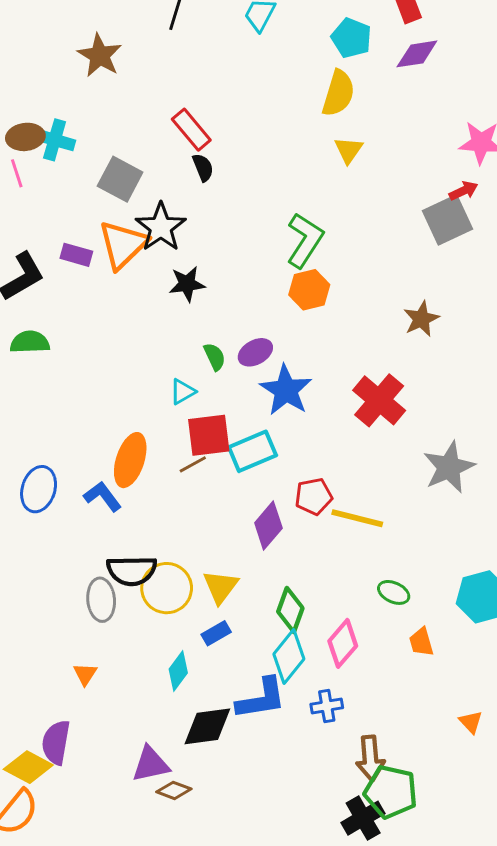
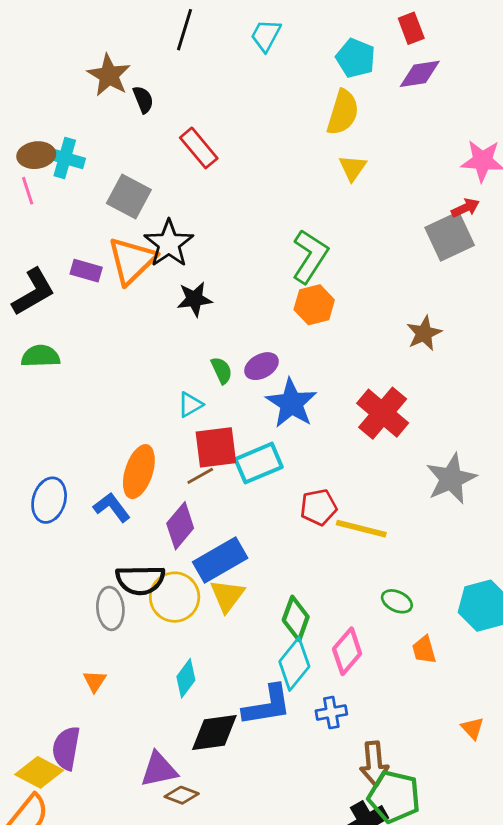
black semicircle: (203, 167) -> (143, 100), moved
purple diamond: (268, 526) -> (180, 526), moved
blue rectangle: (216, 633) -> (220, 560), moved, size x1.8

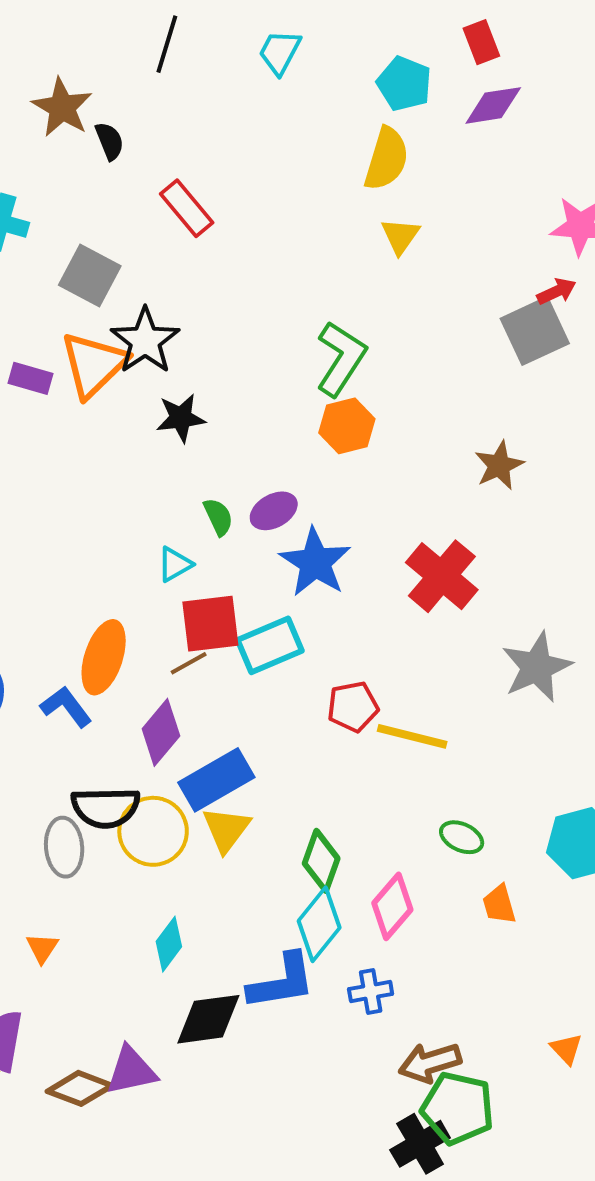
orange triangle: (472, 728) -> (566, 1049), moved
brown arrow: (374, 764) -> (430, 1063), turned 78
brown diamond: (182, 795) -> (80, 1088), moved, size x1.4

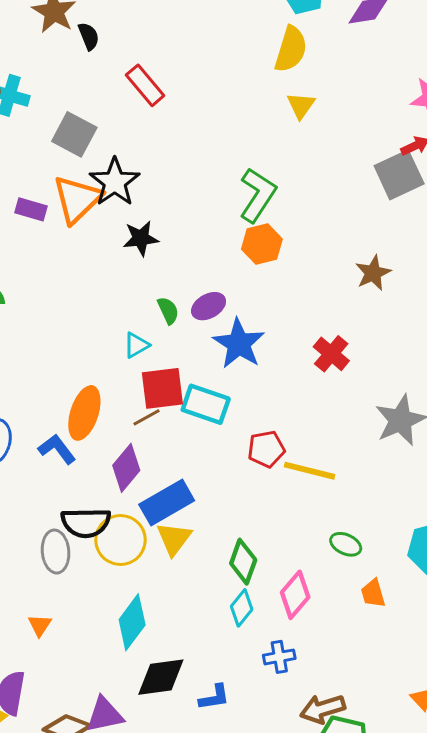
red cross: (442, 576) -> (331, 354), size x0.7
cyan rectangle: (270, 645) -> (206, 404), turned 42
cyan diamond: (319, 924) -> (242, 608), size x0.7
cyan diamond: (169, 944) -> (132, 622), size x1.4
blue L-shape: (282, 982) -> (214, 697), moved, size x0.6

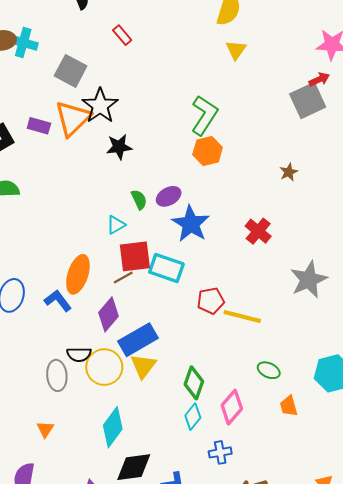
red rectangle: (145, 85) -> (122, 35), size x0.7
brown star: (373, 273) -> (289, 172), size x0.7
black semicircle: (86, 523) -> (79, 354), size x0.7

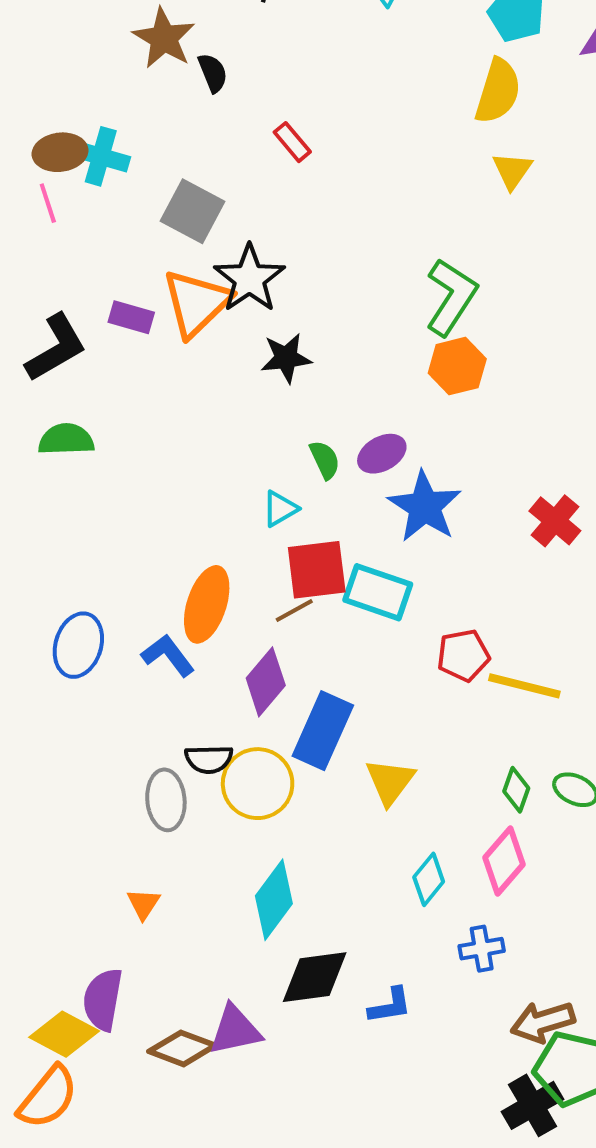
blue rectangle: (138, 340) -> (323, 731), turned -36
yellow triangle: (143, 366) -> (390, 782), moved
green diamond: (194, 383) -> (516, 790), moved, size x0.7

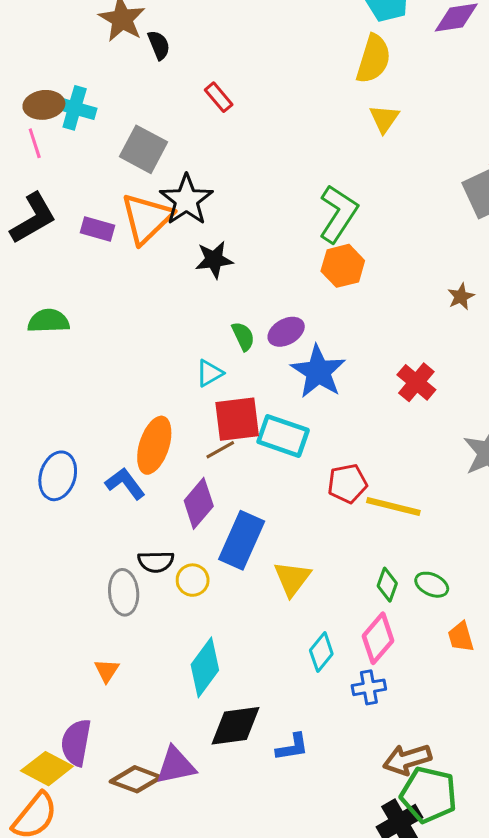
black L-shape: (56, 348) -> (33, 218), moved
yellow circle: (258, 784) -> (193, 580), size x0.6
blue cross: (482, 949) -> (369, 687), moved

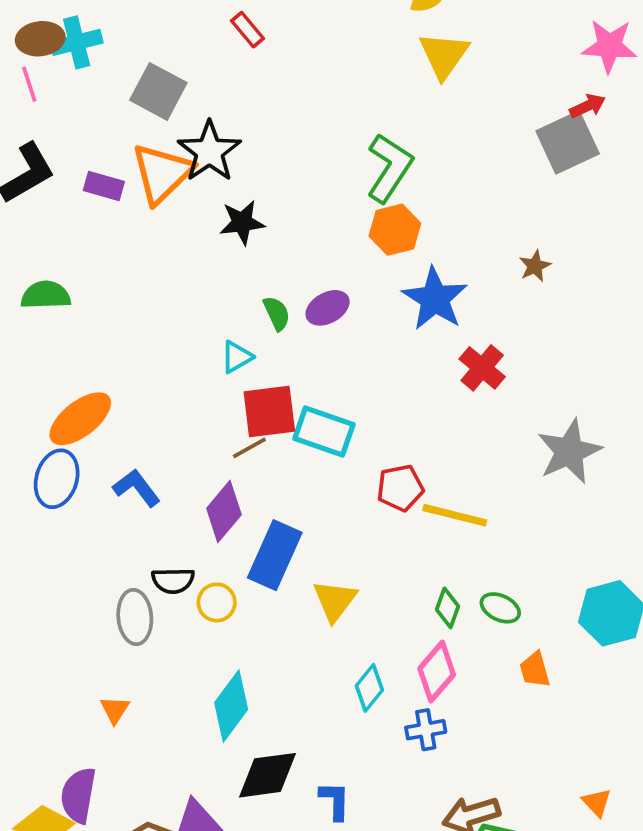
cyan cross: (75, 108) -> (77, 42), turned -30
yellow triangle: (384, 119) -> (444, 55), size x1.4
blue star: (318, 372) -> (435, 299), moved
orange ellipse: (154, 445) -> (80, 419), moved, turned 34
blue L-shape: (292, 747) -> (335, 801), turned -80

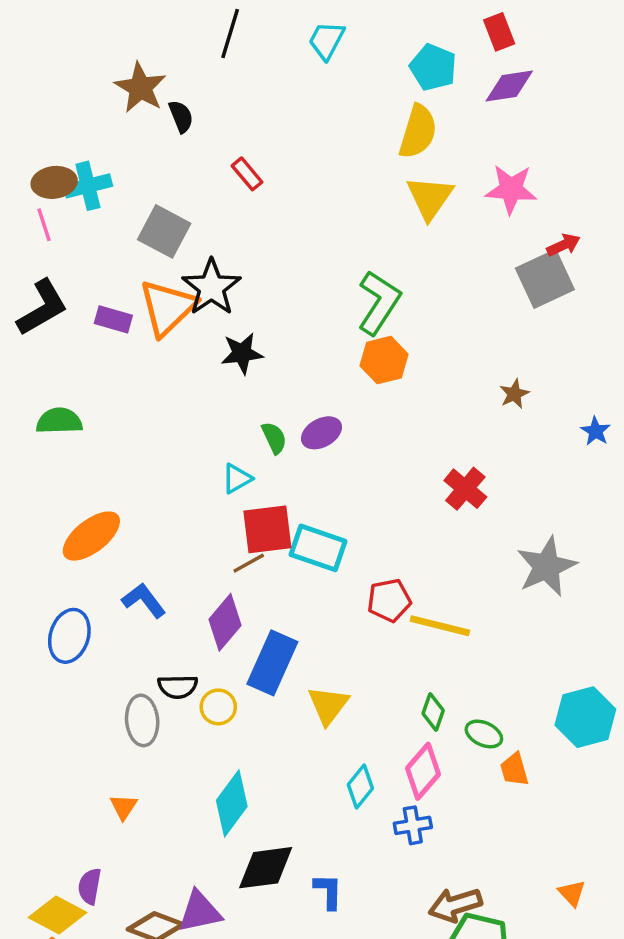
pink star: (609, 46) -> (511, 189), moved
blue star: (435, 299) -> (596, 431), moved, size x0.5
blue ellipse: (57, 479) -> (69, 636), moved
green ellipse: (500, 608) -> (484, 734), moved
purple semicircle: (78, 795) -> (90, 886), size x0.7

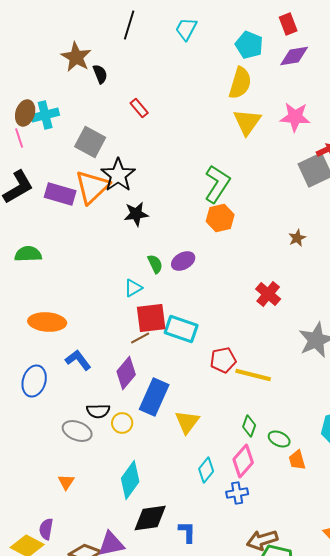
brown ellipse: (54, 182) -> (25, 113), turned -65
purple rectangle: (113, 319) -> (60, 194), size x1.4
orange ellipse: (91, 536) -> (47, 322), turned 42
gray ellipse: (142, 720) -> (77, 431), turned -64

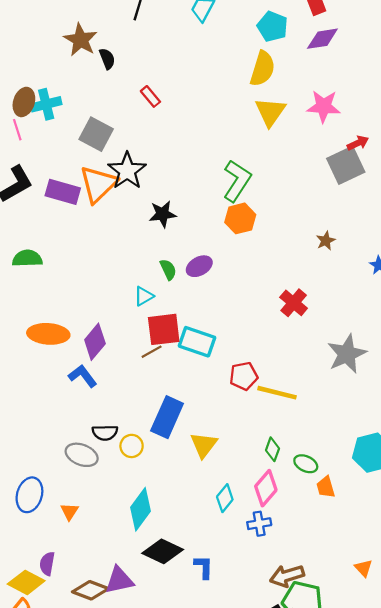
black star: (136, 214) -> (163, 214), moved
purple diamond: (126, 373) -> (95, 342), moved
blue ellipse: (34, 381) -> (29, 495), moved
black diamond: (150, 518) -> (163, 551), turned 33

